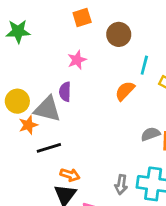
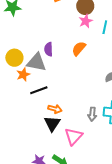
pink star: (77, 60) -> (86, 21), moved
orange semicircle: (125, 91) -> (79, 48), moved

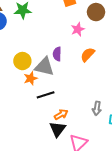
pink star: (86, 21) -> (78, 29), moved
orange arrow: (55, 109) -> (61, 114), turned -48
gray arrow: (92, 114) -> (97, 108), moved

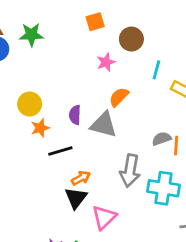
purple semicircle: (57, 54) -> (75, 115), moved
gray triangle: (44, 67) -> (104, 125), moved
gray arrow: (97, 108) -> (130, 171), size x1.6

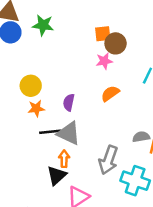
orange square: (95, 22) -> (103, 34), moved
brown circle: (131, 39) -> (116, 43), moved
gray triangle: (104, 125) -> (69, 133), moved
orange arrow: (81, 178) -> (64, 159), turned -70

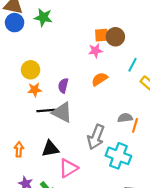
orange square: (103, 34) -> (102, 35), moved
brown circle: (116, 43) -> (115, 37), moved
orange arrow: (64, 159) -> (19, 149), moved
black triangle: (57, 175) -> (50, 149), turned 30

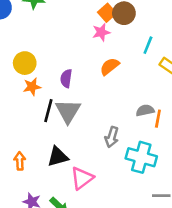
orange square: (102, 35) -> (107, 13), turned -32
black line: (46, 111) -> (48, 111), turned -66
gray triangle: (62, 112) -> (68, 111), turned 40
gray arrow: (96, 137) -> (112, 137), size x0.7

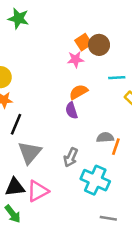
cyan line: (148, 45) -> (117, 78), turned 56
purple semicircle: (66, 78) -> (72, 111), moved, turned -35
gray triangle: (68, 111) -> (30, 153), moved
black triangle: (58, 157) -> (15, 187), moved

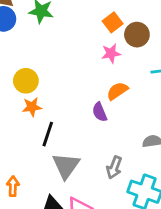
orange square: (83, 42) -> (113, 22), moved
purple semicircle: (72, 111) -> (100, 112), moved

